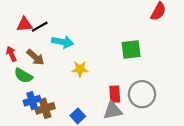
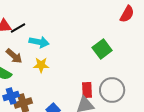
green square: (131, 50) -> (102, 49), turned -30
yellow star: (80, 69) -> (41, 65), moved

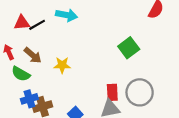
cyan arrow: (39, 42) -> (67, 15), moved

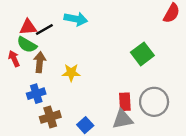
brown arrow: (33, 55) -> (40, 62), turned -126
green semicircle: (21, 74) -> (27, 45), moved
blue cross: (29, 99) -> (36, 94), moved

